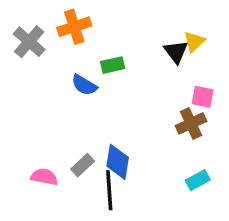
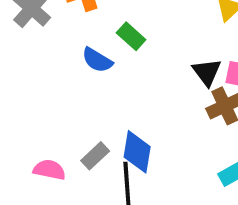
black triangle: (176, 52) -> (207, 72), moved
green rectangle: (113, 65) -> (131, 36), turned 55

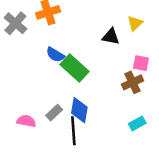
green rectangle: (131, 36) -> (75, 68), moved, size x1.6
black triangle: (207, 72) -> (111, 37), moved, turned -42

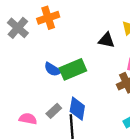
blue semicircle: (55, 55) -> (53, 69), moved
green rectangle: (75, 68) -> (73, 69), turned -65

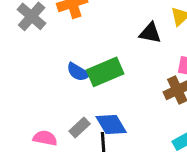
blue diamond: (77, 109) -> (111, 125), turned -40

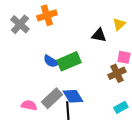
gray rectangle: (80, 128) -> (52, 98), size x1.5

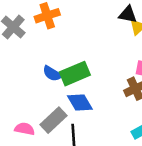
black triangle: (99, 35) -> (128, 14), moved
blue diamond: (73, 96) -> (80, 102), moved

